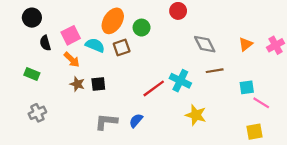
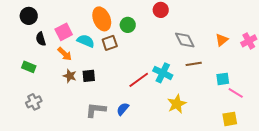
orange ellipse: (113, 21) -> (102, 19), turned -55
yellow star: (196, 115) -> (177, 104), turned 30

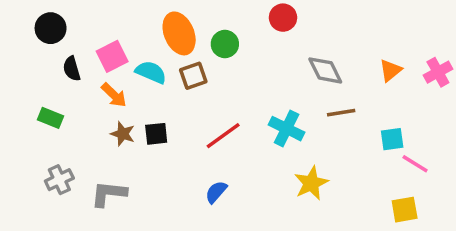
red line: (139, 80) -> (223, 136), moved
gray L-shape: (96, 110) -> (109, 194), moved

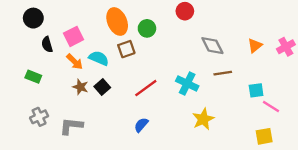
cyan semicircle: (151, 72) -> (99, 58), moved
black square: (156, 134) -> (102, 87), turned -35

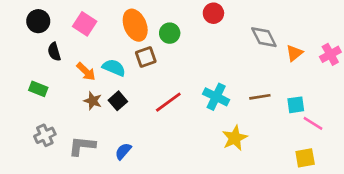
pink square: (73, 36) -> (85, 24), moved, turned -30
gray diamond: (212, 46) -> (264, 37), moved
brown line: (223, 73) -> (260, 97), moved
blue semicircle: (141, 125) -> (123, 151), moved

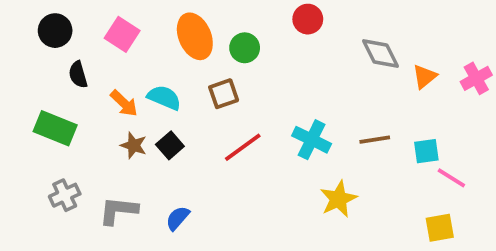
brown square: (146, 57) -> (224, 94), moved
green rectangle: (38, 89) -> (55, 128), size x1.5

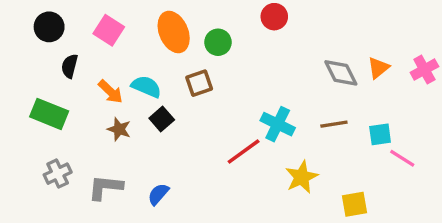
gray diamond: (381, 54) -> (341, 73), moved
black semicircle: (78, 75) -> (70, 66), turned 30
black square: (170, 145) -> (162, 119), moved
red line: (243, 147) -> (244, 151), moved
yellow square: (440, 228) -> (354, 204), moved

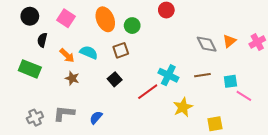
black square: (162, 119) -> (115, 79), moved
gray cross: (58, 174) -> (35, 118), moved

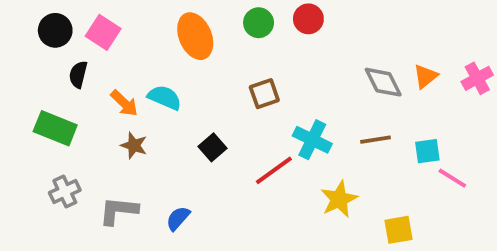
pink square: (66, 18) -> (103, 32), moved
green circle: (132, 26) -> (259, 23), moved
brown square: (121, 50) -> (264, 94), moved
gray cross: (35, 118) -> (65, 191), moved

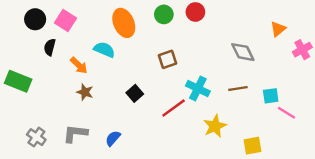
orange triangle: (425, 76) -> (278, 29), moved
cyan semicircle: (165, 97) -> (104, 50), moved
green rectangle: (55, 128) -> (18, 81), moved
gray cross: (65, 191) -> (36, 137), moved, turned -30

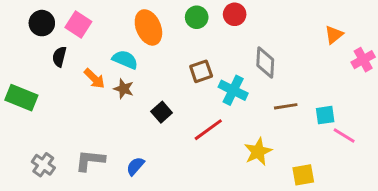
gray diamond: (243, 52) -> (265, 62), moved, turned 30
cyan cross: (198, 88) -> (233, 90), moved
brown star: (85, 92) -> (124, 89), moved

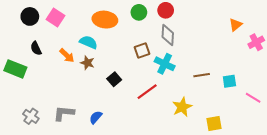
orange ellipse: (148, 27) -> (105, 20), turned -60
black semicircle: (59, 57) -> (36, 48), moved, turned -40
gray diamond: (265, 62) -> (168, 35), moved
pink line: (344, 136) -> (253, 98), moved

